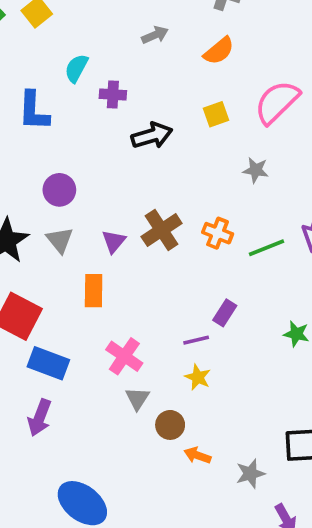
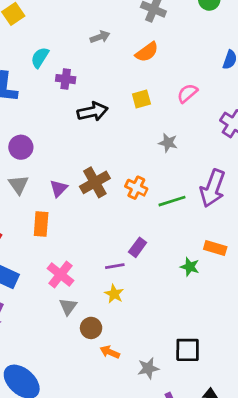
pink semicircle: (277, 102) -> (187, 93), size x0.6

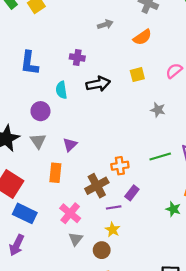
cyan semicircle: (40, 58) -> (61, 90), moved, turned -42
brown cross: (95, 182) -> (97, 186), moved
orange cross: (136, 188) -> (120, 166), moved, turned -35
brown circle: (91, 328) -> (102, 250), moved

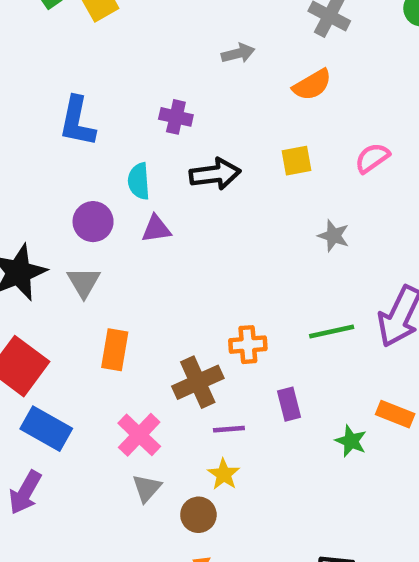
purple triangle: (70, 145) -> (156, 229), moved, turned 32
purple rectangle: (132, 193) -> (289, 404), moved, turned -56

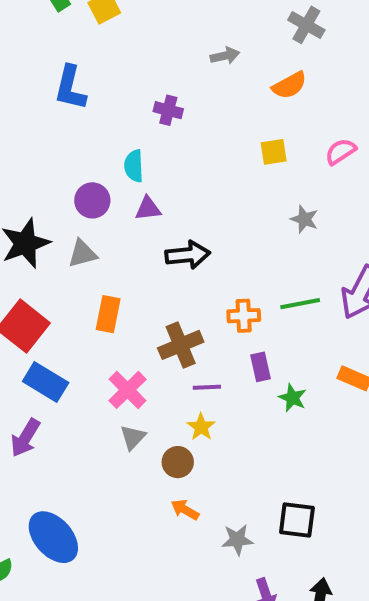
blue L-shape: (77, 122) -> (70, 88), moved
black arrow: (215, 174) -> (188, 255), moved
gray triangle: (84, 282) -> (83, 254), turned 44
orange cross: (248, 345) -> (244, 316), moved
green star: (351, 441) -> (292, 398), moved

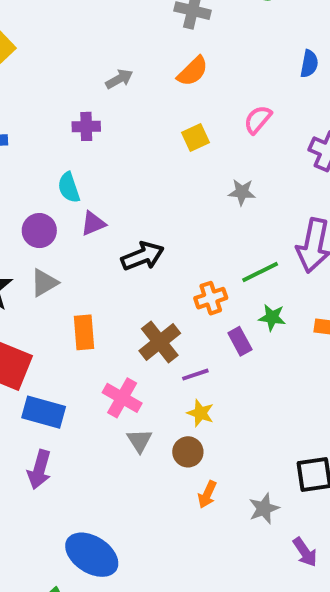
gray arrow: (225, 56) -> (119, 79), moved
green star: (292, 398) -> (272, 317), moved
orange arrow: (185, 510) -> (207, 494), turned -80

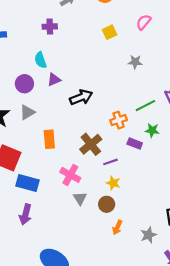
purple rectangle: (240, 341) -> (135, 144), turned -40

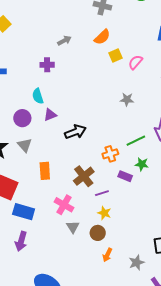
yellow square: (110, 32) -> (116, 56), moved
gray triangle: (27, 112) -> (25, 145), turned -42

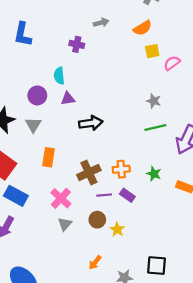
green line: (136, 141) -> (155, 128), moved
orange cross: (110, 154) -> (121, 169), moved
purple rectangle: (125, 176) -> (127, 195), moved
yellow star: (104, 213) -> (117, 229), moved
brown circle: (98, 233) -> (97, 220), moved

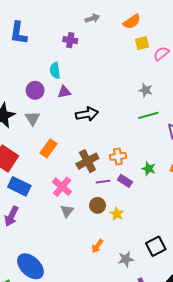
orange rectangle: (49, 157) -> (49, 148), turned 30
green star: (154, 174) -> (149, 169), moved
black square: (157, 266) -> (156, 246), turned -30

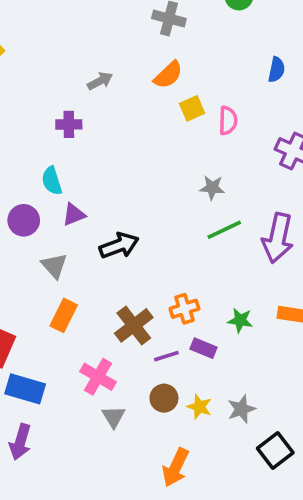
pink semicircle: (161, 54) -> (228, 121), turned 140
gray triangle: (32, 118) -> (54, 266), moved
orange arrow: (97, 246) -> (176, 467), size x1.5
gray star: (126, 259) -> (241, 409), moved

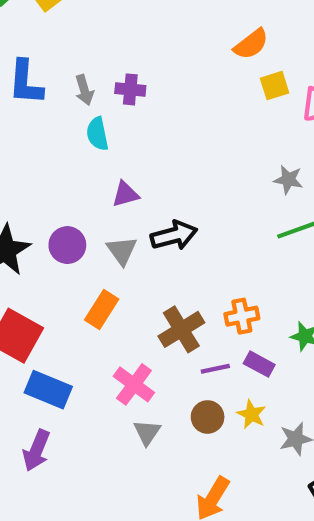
gray arrow: (100, 81) -> (84, 90), moved, turned 95
cyan semicircle: (52, 181) -> (97, 134), moved
purple circle: (24, 220) -> (67, 245), moved
gray triangle: (54, 266) -> (122, 251), moved
yellow star: (199, 407) -> (251, 414), moved

